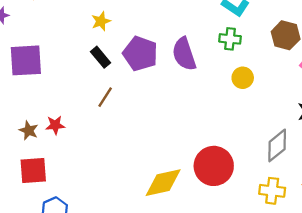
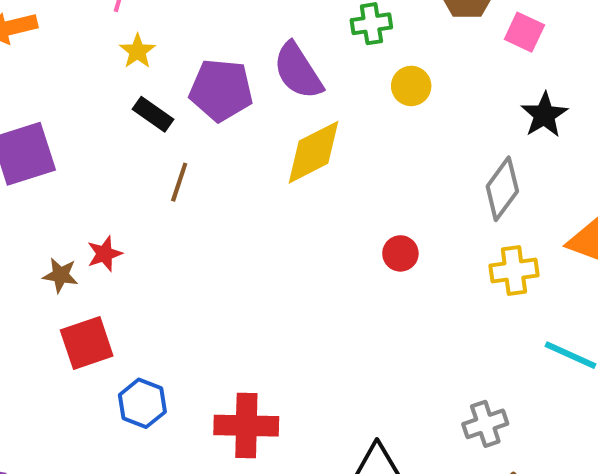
red circle: (214, 166) -> (400, 253), size x0.5
yellow diamond: (163, 183) -> (314, 152), moved

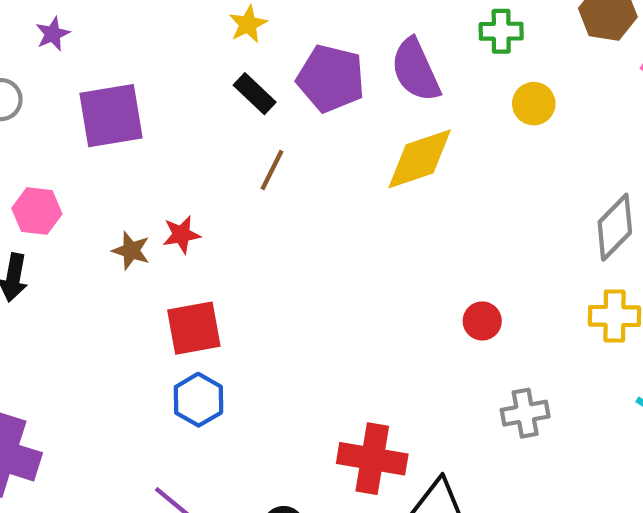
red circle: (400, 253) -> (482, 321), moved
red square: (87, 343) -> (194, 328), moved
gray cross: (485, 424) -> (525, 413), moved
red cross: (246, 426) -> (372, 459), moved

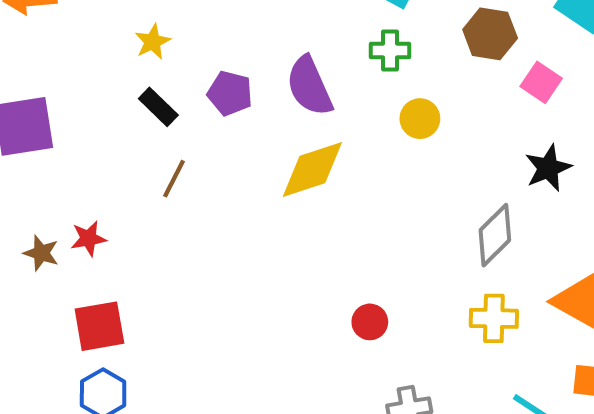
purple pentagon: (331, 78) -> (230, 93), size x0.7

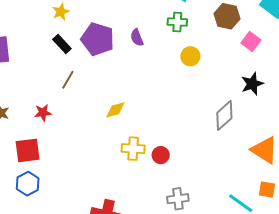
purple semicircle: (309, 86) -> (137, 38), size x0.6
purple pentagon: (230, 93) -> (98, 39), size x1.5
yellow diamond: (312, 169) -> (115, 110), moved, size x0.6
red star: (88, 238) -> (43, 113), moved
yellow cross: (494, 318) -> (133, 149), moved

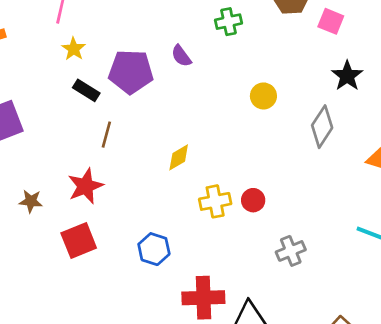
yellow circle: (190, 56) -> (263, 96), moved
red star: (43, 113) -> (85, 186), size x1.5
blue hexagon: (28, 184) -> (154, 249), moved

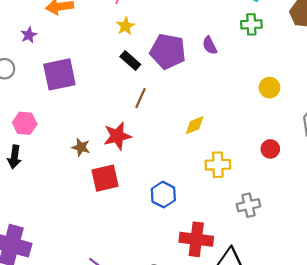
red circle: (253, 200) -> (270, 149), moved
brown star: (31, 201) -> (81, 147), moved
gray cross: (291, 251) -> (249, 205), moved

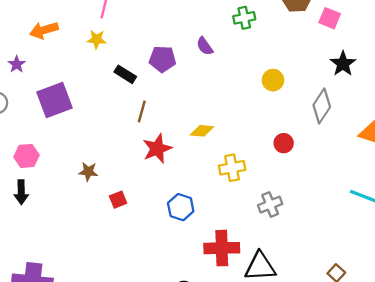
yellow star: (125, 26) -> (97, 39), moved, turned -30
purple pentagon: (168, 51) -> (162, 59), size x0.7
yellow diamond: (195, 125) -> (202, 131), turned 35
red star: (117, 136) -> (157, 149), moved
red square: (105, 178) -> (118, 200), size x0.6

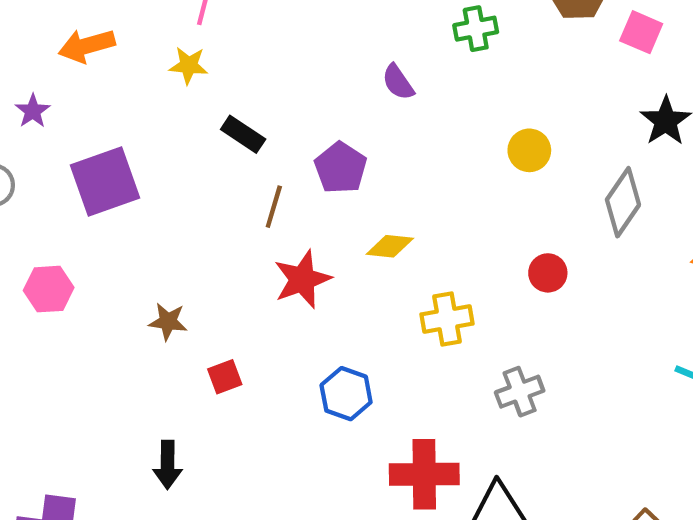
purple pentagon: (162, 59) -> (341, 168), moved, turned 30
black arrow: (21, 192) -> (168, 465), moved

